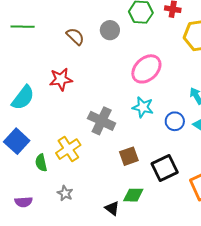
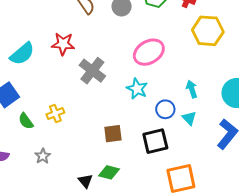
gray cross: (102, 121) -> (92, 71), moved
yellow cross: (68, 149) -> (55, 114), size x0.7
green semicircle: (41, 163) -> (26, 121), turned -36
black square: (165, 168) -> (155, 141), moved

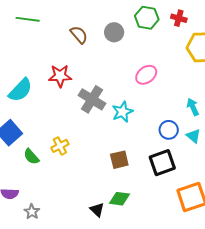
pink ellipse: (149, 52) -> (146, 75), size x0.7
cyan star: (137, 89) -> (122, 112), moved, turned 30
gray star: (43, 156) -> (32, 212), moved

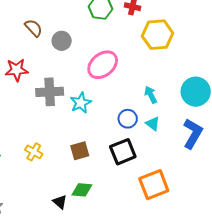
gray circle: (114, 32) -> (62, 41), moved
pink ellipse: (146, 75) -> (103, 65), size x1.4
gray cross: (92, 99) -> (50, 92), turned -32
yellow cross: (60, 146) -> (34, 152), moved, turned -30

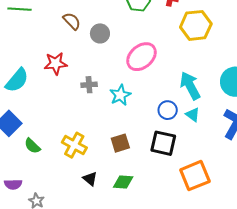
gray cross: (50, 92) -> (89, 85), size x0.6
cyan arrow: (151, 95) -> (190, 86), size x1.6
yellow cross: (34, 152) -> (74, 145), size x1.4
black square: (123, 152) -> (163, 143), turned 36
black triangle: (60, 202) -> (90, 179), moved

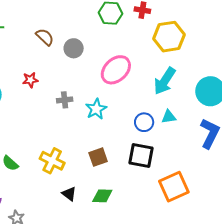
red star: (56, 63) -> (30, 80), size x0.7
cyan arrow: (190, 86) -> (165, 81), moved, turned -116
cyan triangle: (193, 115) -> (169, 117), moved, turned -42

